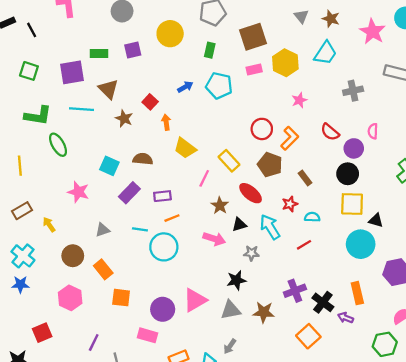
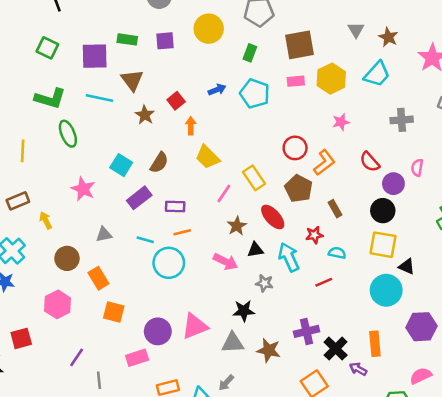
brown semicircle: (143, 159) -> (159, 163), turned 108
pink rectangle: (148, 335) -> (137, 358), turned -42

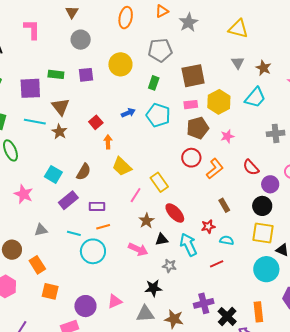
brown star: (145, 115) -> (59, 132), moved
brown pentagon: (299, 189) -> (198, 128), moved, turned 30
pink triangle: (195, 326) -> (115, 301), size x0.7

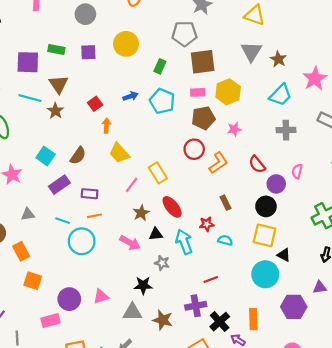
gray pentagon: (160, 50) -> (184, 34), moved
gray triangle: (238, 63) -> (251, 52), size x1.5
cyan trapezoid: (255, 98) -> (281, 95), moved
red line: (217, 264) -> (211, 280), moved

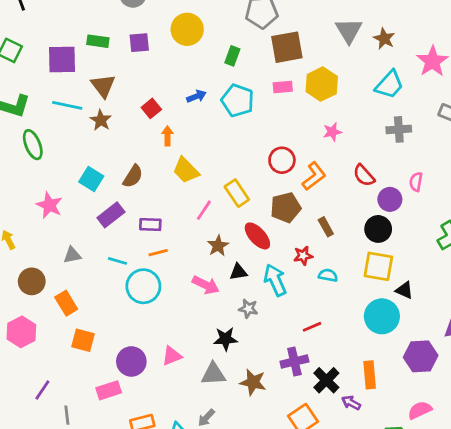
brown pentagon: (203, 118) -> (286, 207), moved

